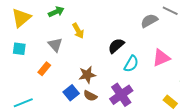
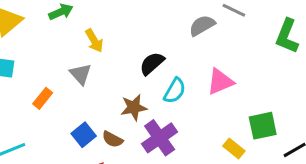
gray triangle: (55, 45) -> (81, 74), moved
brown star: (87, 75) -> (134, 107), moved

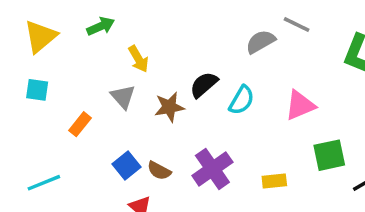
pink triangle: (220, 82) -> (300, 105), moved
cyan semicircle: (175, 91) -> (242, 100), moved
brown star: (134, 107) -> (169, 107), moved
yellow rectangle: (234, 148) -> (274, 181), moved, turned -45

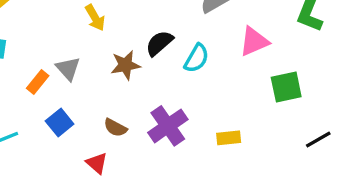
gray triangle: (123, 97) -> (68, 68), moved
pink triangle: (300, 105) -> (254, 41), moved
green square: (329, 155) -> (286, 87), moved
blue square: (126, 165) -> (60, 123), moved

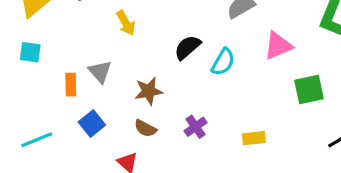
brown star: (126, 65) -> (149, 91), moved
orange rectangle: (38, 82) -> (71, 85), turned -40
purple cross: (168, 126) -> (196, 127), size x0.6

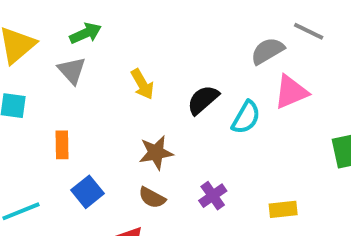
yellow arrow: (126, 23) -> (142, 84), moved
pink triangle: (278, 46) -> (291, 92), moved
gray triangle: (100, 72) -> (72, 70), moved

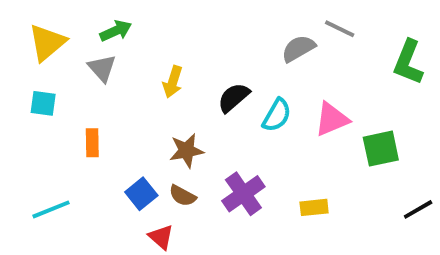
yellow arrow: (142, 84) -> (173, 82), turned 48
pink triangle: (291, 92) -> (332, 119), moved
blue square: (87, 192) -> (141, 194), moved
purple cross: (213, 196) -> (243, 194), size x1.5

